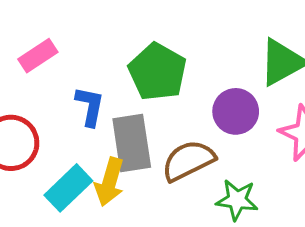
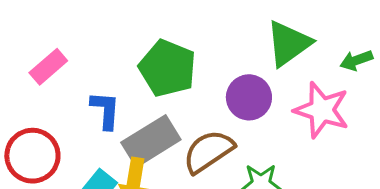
gray rectangle: (132, 143) -> (151, 141), turned 74

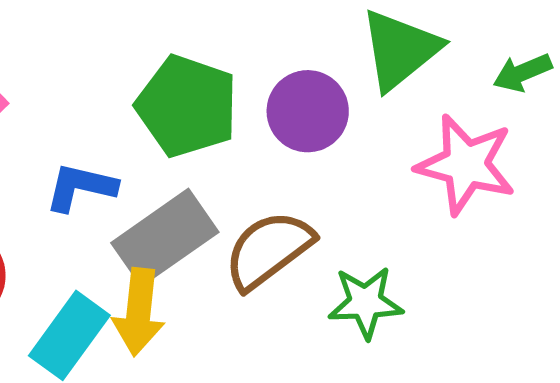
purple circle: (249, 97) -> (308, 111), moved
blue L-shape: (105, 110) -> (81, 187), turned -78

